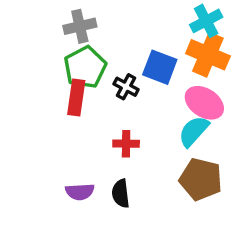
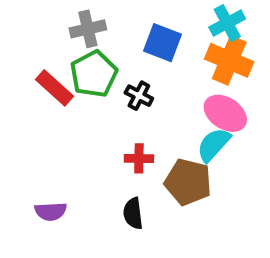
blue square: (160, 67) -> (162, 43), moved
red rectangle: (76, 97) -> (55, 88), moved, turned -56
brown pentagon: (201, 179) -> (188, 182), moved
purple semicircle: (80, 192) -> (51, 211), moved

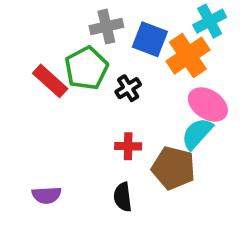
gray cross: (88, 29) -> (106, 27), moved
orange cross: (229, 60) -> (188, 56), moved, turned 33
black cross: (139, 96) -> (128, 88), turned 30

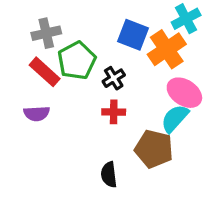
gray cross: (106, 27) -> (46, 33), moved
red cross: (128, 146) -> (114, 112), moved
purple semicircle: (47, 195) -> (37, 114), moved

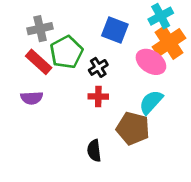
orange cross: (167, 49) -> (169, 42), moved
pink ellipse: (184, 93) -> (151, 62), moved

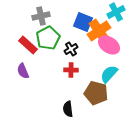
gray cross: (40, 29) -> (41, 16), moved
orange cross: (169, 42) -> (99, 31), moved
purple semicircle: (32, 98) -> (23, 71), turned 70

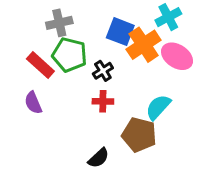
green pentagon: (48, 38) -> (69, 55), turned -30
pink ellipse: (109, 45) -> (177, 56), moved
black semicircle: (68, 109) -> (99, 158), turned -126

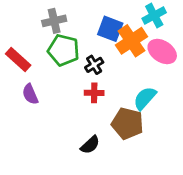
red rectangle: (40, 65) -> (18, 60), moved

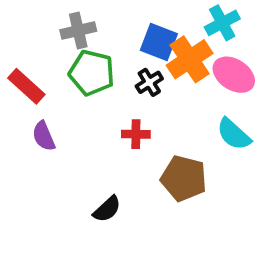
black cross: (94, 65) -> (149, 82), moved
cyan semicircle: (145, 98) -> (234, 134), moved, turned -90
black semicircle: (90, 145) -> (107, 209), moved

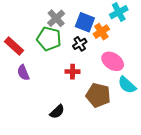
gray cross: (78, 31) -> (56, 18), moved, turned -30
orange cross: (190, 59) -> (101, 32), size x0.7
pink ellipse: (234, 75) -> (113, 61), moved
cyan semicircle: (234, 134) -> (127, 85), moved

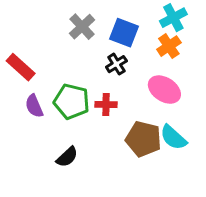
orange cross: (101, 32) -> (169, 46), moved
green pentagon: (49, 39) -> (72, 101), moved
cyan semicircle: (127, 85) -> (173, 137), moved
black semicircle: (57, 112) -> (67, 157), moved

